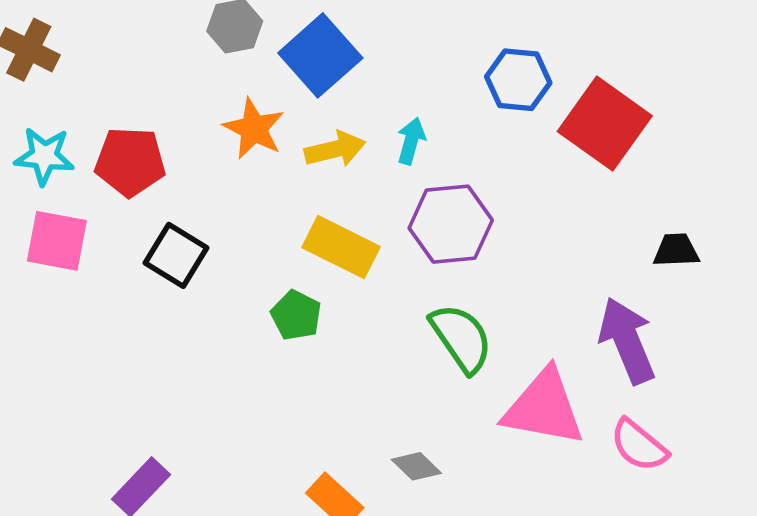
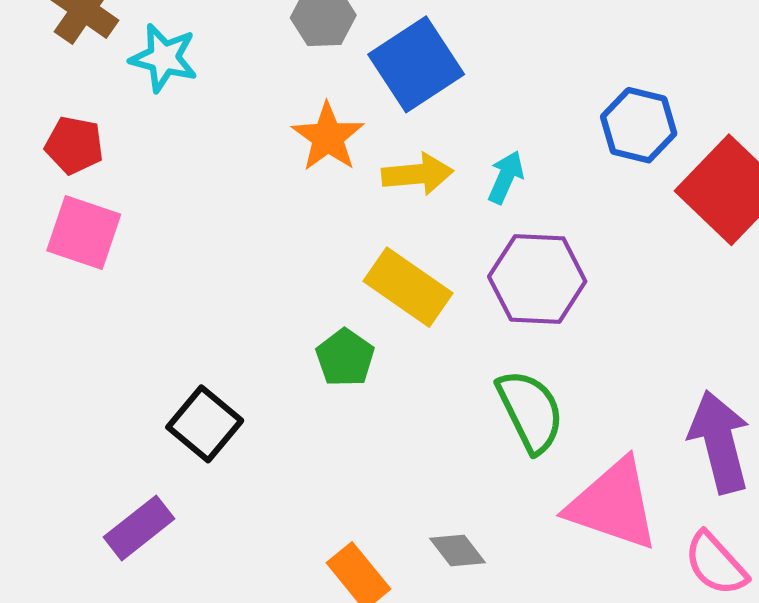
cyan star: (44, 156) -> (164, 58), moved
red pentagon: (130, 162) -> (74, 145), moved, size x0.7
black square: (176, 255) -> (205, 424), moved

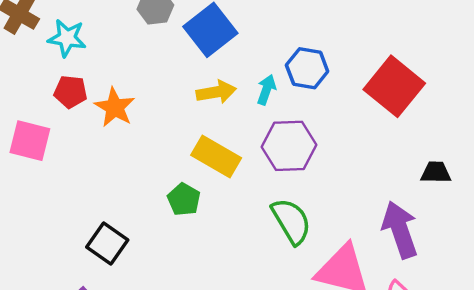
blue hexagon: (639, 125) -> (307, 68), moved
orange star: (328, 137) -> (115, 107), moved
red pentagon: (74, 145) -> (70, 92), moved

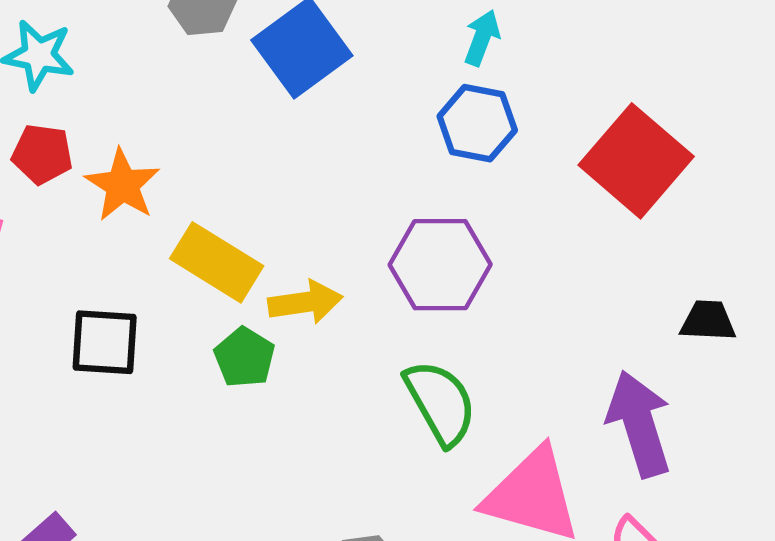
cyan arrow: (266, 90) -> (482, 38), moved
yellow arrow: (216, 92) -> (305, 302), moved
yellow rectangle: (216, 157) -> (217, 262), moved
black square: (107, 244) -> (105, 342), moved, turned -33

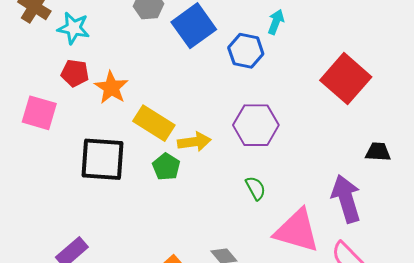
blue hexagon: (477, 123) -> (246, 51), moved
black square: (105, 342) -> (103, 159), size x1.4
green semicircle: (440, 403) -> (256, 188), size x0.6

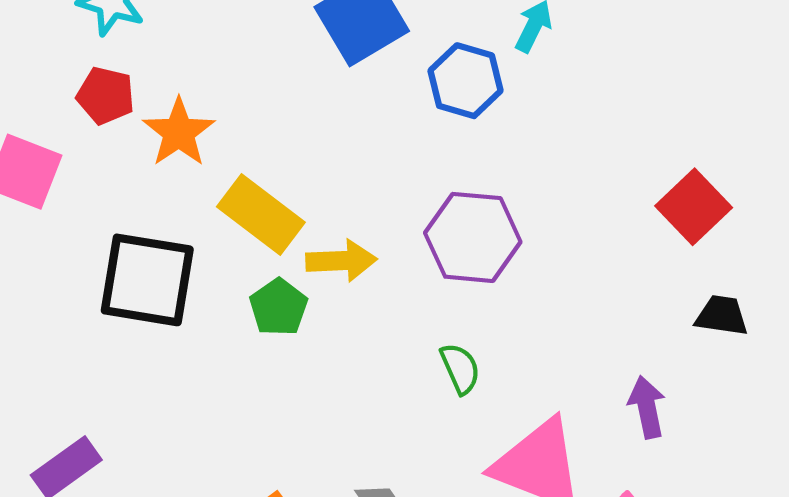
red square: (346, 79) -> (694, 207), moved, size x0.7
purple arrow: (346, 199) -> (647, 407), size x0.6

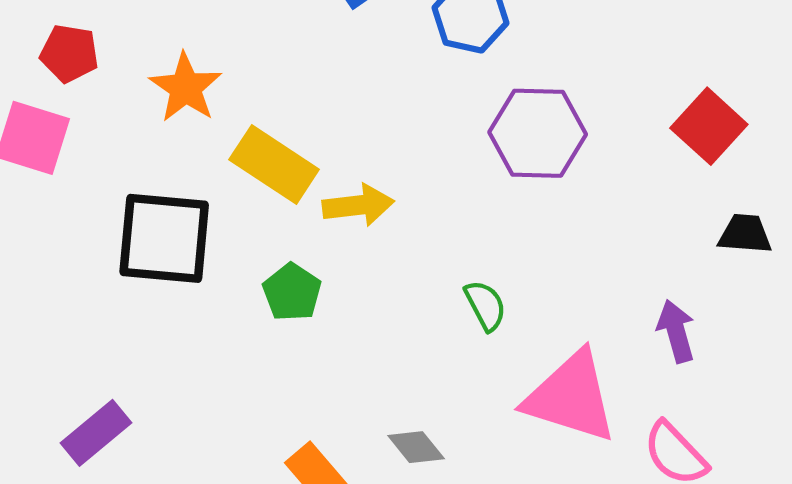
red pentagon: (106, 96) -> (69, 53), moved
purple hexagon: (473, 237) -> (538, 133), moved
green pentagon: (279, 307) -> (292, 292), moved

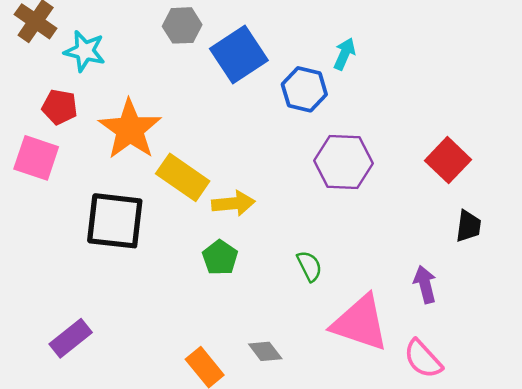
orange star: (186, 88) -> (130, 129), size x1.4
black trapezoid: (745, 234) -> (468, 226), turned 92
green pentagon: (292, 292) -> (220, 258), moved

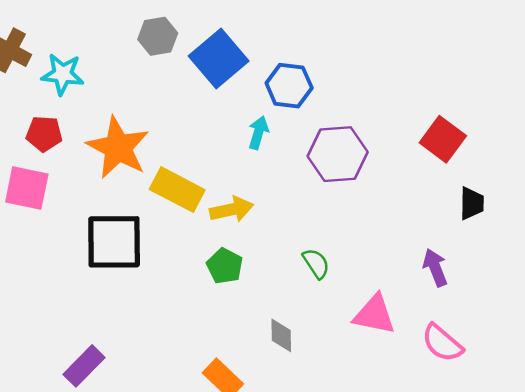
cyan arrow: (344, 54) -> (258, 133), moved
pink triangle: (360, 323) -> (374, 315), size x0.7
gray diamond: (265, 351) -> (281, 335), moved, turned 44

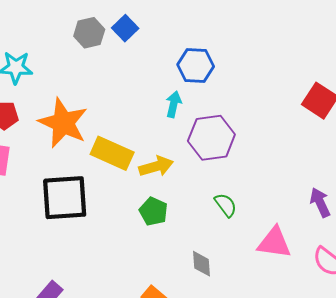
blue square: (219, 59) -> (125, 28), moved, size x0.6
purple hexagon: (338, 154) -> (211, 138), moved

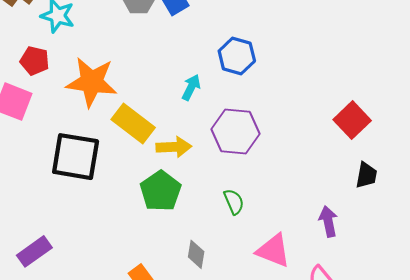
cyan arrow: (174, 104) -> (191, 87), moved
orange star: (63, 123) -> (92, 82), turned -30
green pentagon: (153, 211) -> (161, 191), size x1.4

